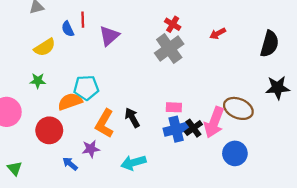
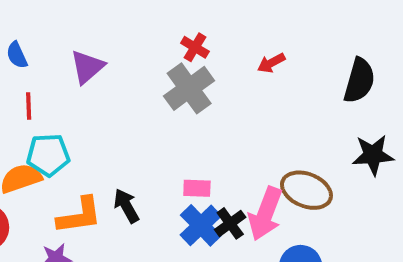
red line: (83, 20) -> (29, 106), moved
orange L-shape: (105, 123) -> (79, 216), turned -128
blue cross: (176, 129) -> (201, 225), turned -30

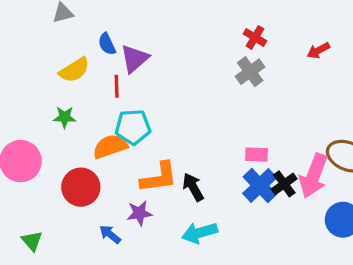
purple triangle: (87, 67) -> (135, 59), moved
gray cross: (189, 88) -> (250, 72), size x0.7
black arrow: (126, 206) -> (193, 187), moved

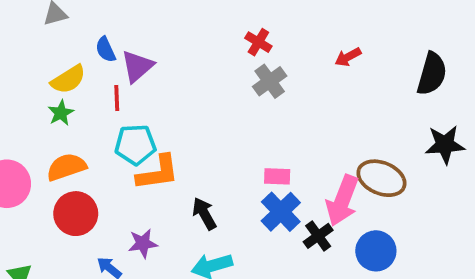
red cross: (255, 37) -> (258, 42), moved
green star: (65, 117) -> (61, 113), moved, turned -30
orange semicircle: (110, 146) -> (66, 167), moved
orange L-shape: (159, 177) -> (158, 173), moved
black cross: (284, 184) -> (318, 236), moved

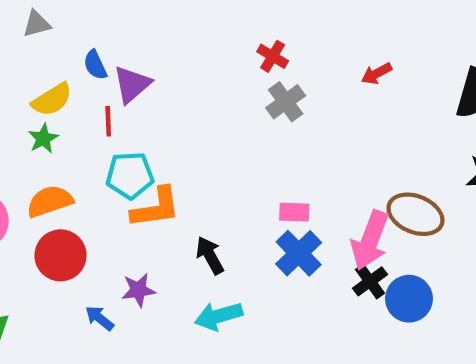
black cross: (318, 236) -> (370, 281), moved

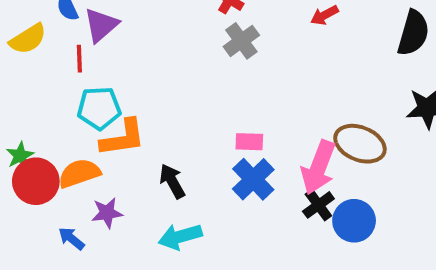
green star: (43, 139) -> (20, 156), moved
orange semicircle: (50, 201) -> (79, 173), moved

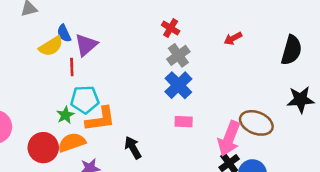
yellow semicircle: (28, 39) -> (51, 46), moved
green star: (20, 156) -> (65, 115), moved
blue cross: (253, 179) -> (178, 85), moved

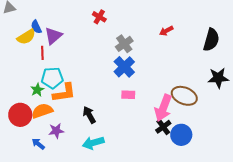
red cross: (171, 28) -> (99, 17), moved

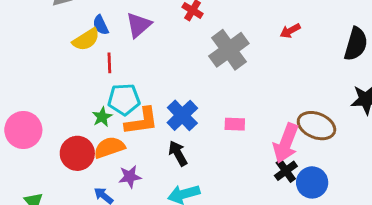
purple triangle: (53, 36) -> (139, 25), moved
gray cross: (124, 44) -> (229, 50), size x1.5
blue cross: (124, 67) -> (182, 115), moved

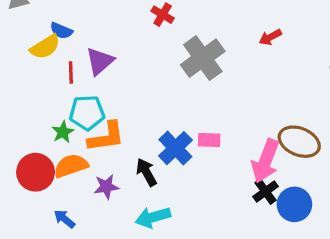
blue semicircle: (101, 25) -> (61, 31), turned -42
purple triangle: (139, 25) -> (100, 61), moved
blue cross: (182, 115) -> (175, 148), moved
purple star: (130, 177) -> (106, 187), moved

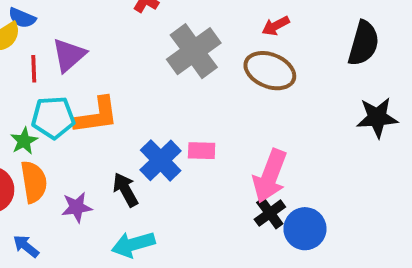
orange L-shape: (106, 137) -> (96, 116), moved
brown ellipse: (299, 142) -> (270, 71), moved
orange semicircle: (71, 166) -> (34, 182), turned 100

